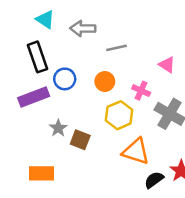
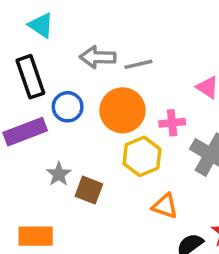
gray arrow: (83, 28) -> (98, 57), moved
orange circle: (105, 82) -> (122, 110), size x1.6
pink cross: (141, 91) -> (172, 123), turned -30
orange triangle: (136, 151) -> (165, 206), size x0.7

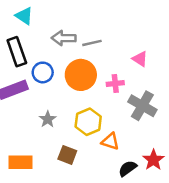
yellow hexagon: (142, 156) -> (88, 122), moved
gray star: (59, 174) -> (48, 119), moved
brown square: (89, 190) -> (67, 155), moved

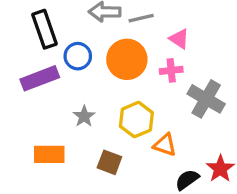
pink triangle: (140, 59) -> (179, 39), moved
orange rectangle: (21, 162) -> (49, 154), moved

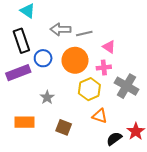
yellow hexagon: (136, 120) -> (89, 89), moved

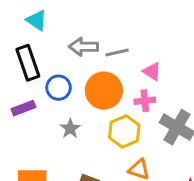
purple rectangle: (18, 73) -> (23, 108), size x0.7
gray star: (47, 97) -> (70, 129), moved

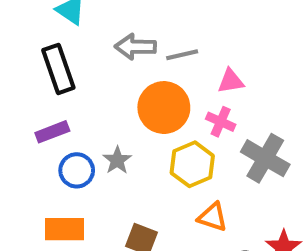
pink triangle: (152, 72) -> (231, 81), turned -42
blue circle: (59, 88) -> (77, 170), moved
pink cross: (145, 101) -> (221, 122), turned 30

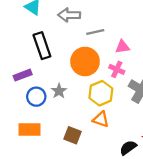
gray arrow: (135, 47) -> (69, 15), moved
black rectangle: (58, 69) -> (42, 46), moved
orange triangle: (213, 217) -> (101, 119), moved

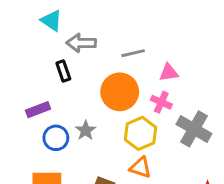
gray arrow: (69, 15) -> (81, 43), moved
black rectangle: (42, 46) -> (63, 71), size x0.6

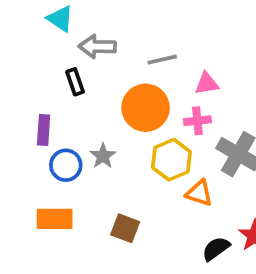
pink cross: (161, 102) -> (197, 121), turned -30
purple rectangle: (38, 110) -> (44, 130), turned -65
orange triangle: (140, 168) -> (199, 193), moved

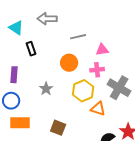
cyan triangle: (60, 19) -> (16, 28), moved
gray arrow: (97, 47) -> (47, 19), moved
orange circle: (146, 108) -> (69, 63), size x0.7
blue circle: (66, 165) -> (11, 101), moved

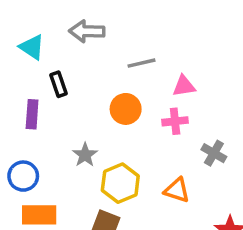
purple rectangle: (14, 75) -> (32, 114), moved
gray cross: (119, 88) -> (214, 153), size x0.6
yellow hexagon: (83, 91) -> (120, 183), moved

